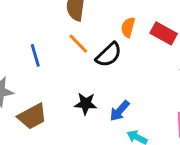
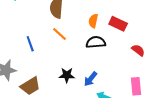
black semicircle: (109, 55) -> (96, 42), moved, turned -138

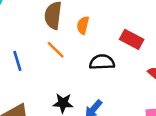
orange semicircle: (93, 21) -> (83, 25), moved

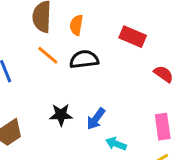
black semicircle: (102, 62) -> (84, 59), moved

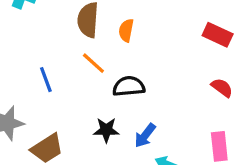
red rectangle: (133, 37) -> (218, 35), moved
black semicircle: (84, 59) -> (129, 86), moved

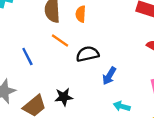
black star: (106, 130) -> (64, 97), moved
blue arrow: (145, 136) -> (109, 76), moved

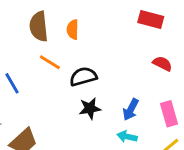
blue arrow: (109, 76) -> (131, 110), moved
black star: (64, 97) -> (90, 108), moved

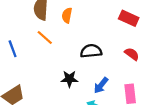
black semicircle: (83, 77) -> (91, 51), moved

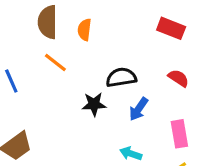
black star: (69, 79) -> (94, 104), moved
blue arrow: (101, 85) -> (139, 109), moved

